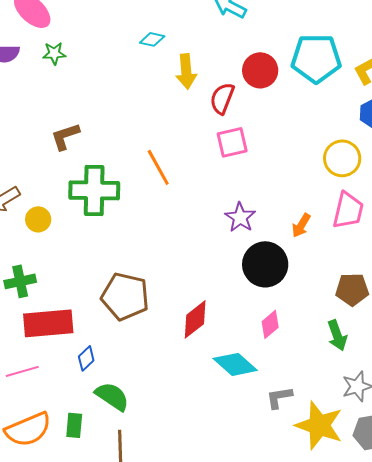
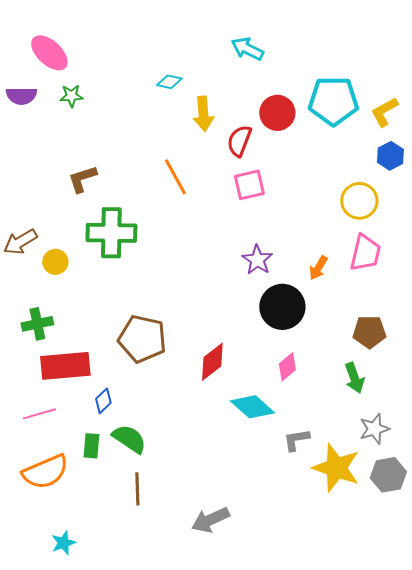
orange line: (158, 167) -> (175, 177), moved
green rectangle: (74, 425) -> (91, 446), moved

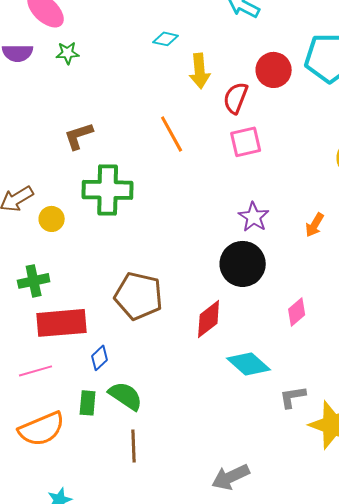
black circle: (282, 307) -> (243, 264), moved
pink diamond: (287, 367) -> (297, 312), moved
gray arrow: (210, 520) -> (231, 477), moved

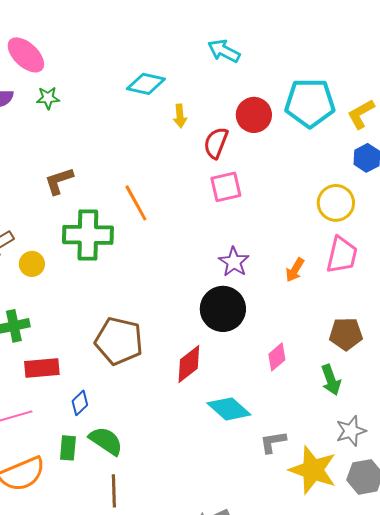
cyan diamond: (166, 39) -> (146, 84), size x1.5
yellow arrow: (200, 71) -> (180, 116), size x0.7
orange line: (172, 134) -> (136, 203), moved
red rectangle: (62, 323) -> (42, 368), size x0.7

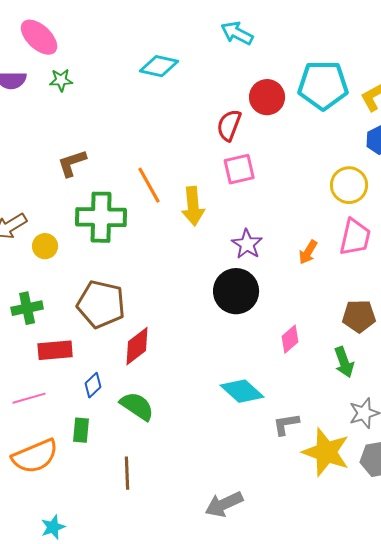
yellow arrow: (180, 116) -> (193, 206), moved, size x1.6
brown pentagon: (119, 341) -> (101, 304), moved
red diamond: (189, 364) -> (137, 346), moved
green semicircle: (106, 441) -> (137, 406), moved

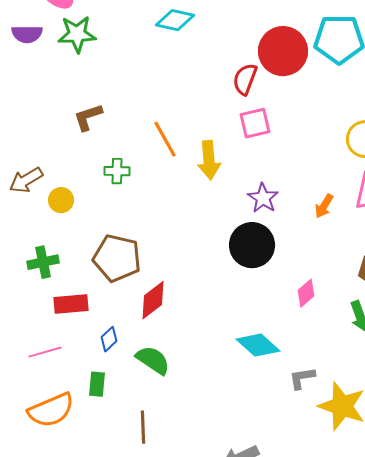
green star: (61, 80) -> (77, 34), size x1.6
red circle: (267, 97) -> (283, 51), size x1.4
green cross: (101, 217) -> (117, 171), size x0.5

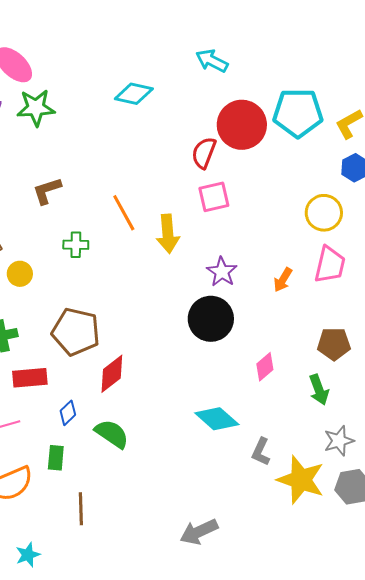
gray L-shape: (302, 378) -> (261, 452), turned -56
brown line: (143, 427) -> (81, 509), moved

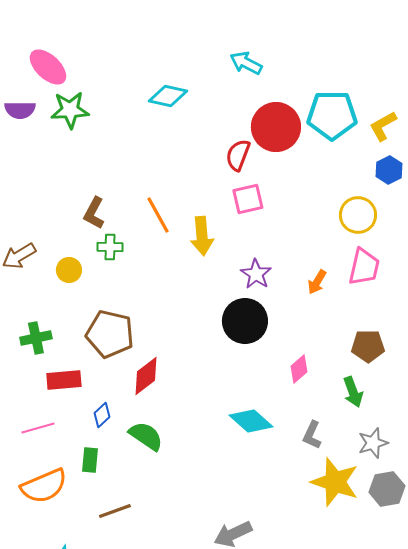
brown L-shape: (47, 191) -> (94, 213), moved, turned -44
yellow circle: (20, 274) -> (69, 270), moved
gray L-shape: (261, 452) -> (312, 435), moved
brown line: (81, 509) -> (115, 511), turned 72

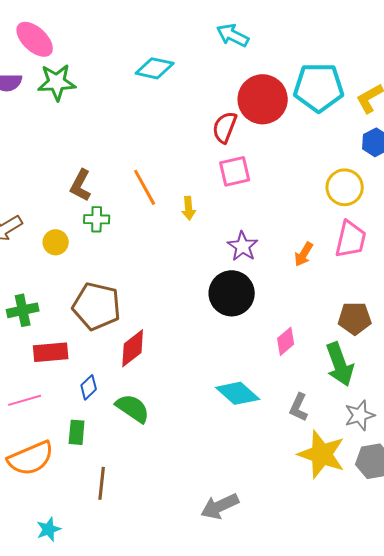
yellow arrow: (202, 236) -> (189, 208), size x0.6
green arrow: (353, 392) -> (340, 364), size x1.4
brown line: (115, 511) -> (102, 483), turned -64

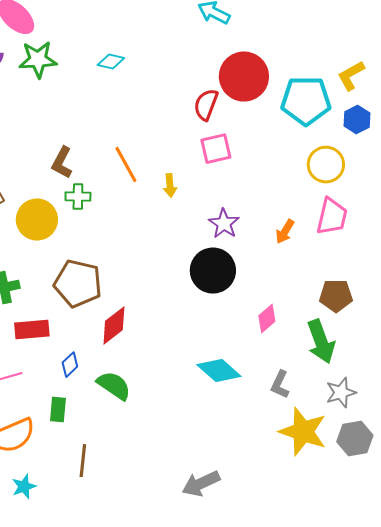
cyan diamond: (155, 68) -> (111, 62), moved, size x0.7
cyan pentagon: (319, 87) -> (306, 101), moved
yellow circle: (56, 242) -> (37, 220), size x1.6
cyan star: (49, 529) -> (24, 487), moved

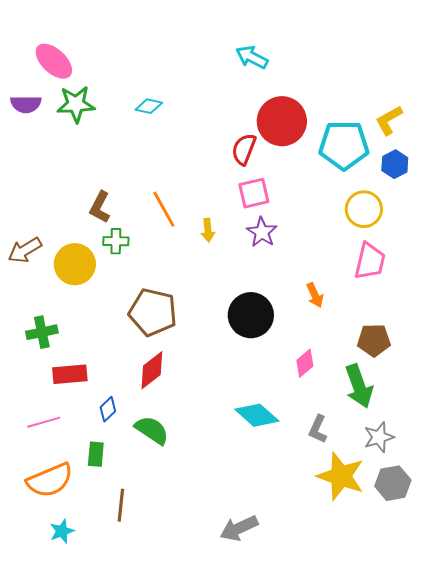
purple star: (224, 224) -> (262, 232), moved
orange arrow: (285, 232) -> (315, 295), moved, turned -55
brown pentagon: (78, 284) -> (153, 312), moved

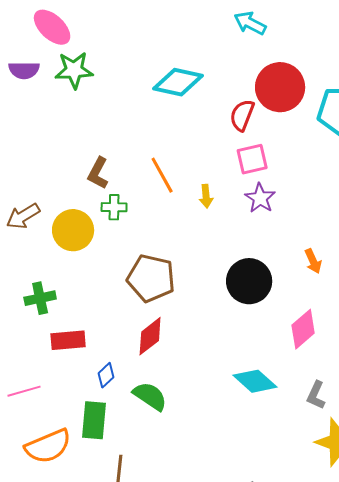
cyan diamond: (149, 106) -> (178, 82), moved, size x1.8
pink diamond: (305, 363) -> (303, 329), size x1.4
pink line: (44, 422) -> (24, 391), moved
green rectangle: (96, 454) -> (94, 420), size x1.5

